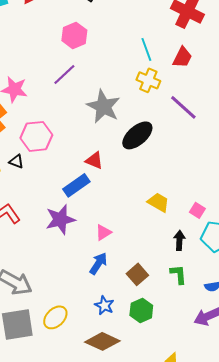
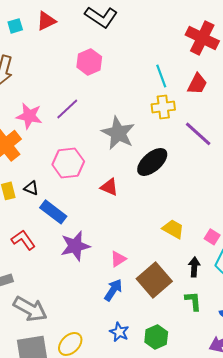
purple line: (64, 74) -> (67, 109), moved
yellow cross: (148, 80) -> (163, 107), turned -30
pink hexagon: (36, 136) -> (68, 163), moved
blue rectangle: (76, 185) -> (53, 212), moved, turned 72
brown square: (137, 274) -> (154, 280), moved, size x1.6

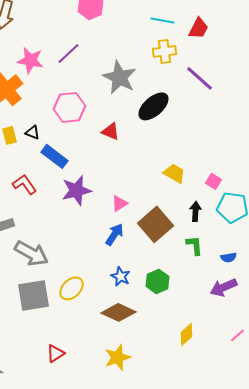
cyan line: (161, 76) -> (162, 20), turned -60

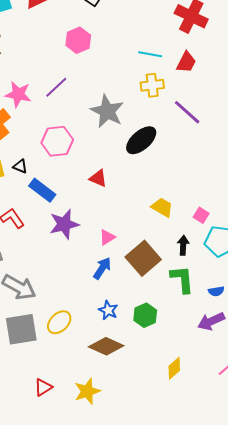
red triangle: (110, 131) -> (98, 178), moved
green L-shape: (194, 245) -> (182, 279), size x1.4
yellow star: (117, 357) -> (87, 391), moved

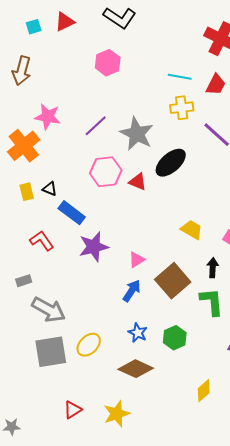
purple line: (56, 87) -> (96, 126), moved
pink hexagon: (57, 141) -> (106, 172), moved
red triangle: (98, 178) -> (138, 182), moved

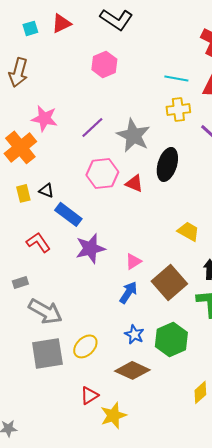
black ellipse: (171, 163) -> (167, 164), turned -32
green hexagon: (175, 338) -> (171, 339), size x1.4
red triangle: (73, 410) -> (89, 395), moved

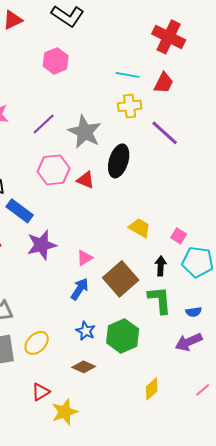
brown diamond: (132, 370) -> (84, 367), size x0.7

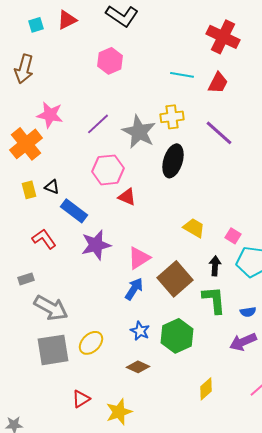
yellow cross: (130, 106) -> (172, 117), moved
red triangle: (86, 180) -> (127, 197), moved
pink triangle: (85, 258) -> (139, 258), size x1.4
red triangle: (41, 392) -> (81, 399), moved

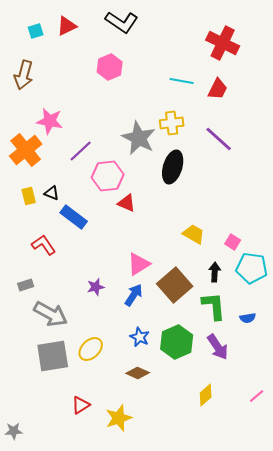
purple line: (98, 124) -> (81, 151), moved
purple star: (96, 245) -> (96, 287), moved, size x0.6
purple arrow: (243, 342) -> (218, 347), moved, turned -100

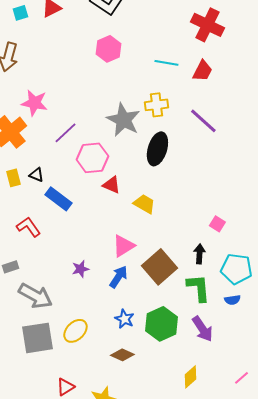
pink hexagon: (110, 67) -> (108, 49), moved
yellow trapezoid: (194, 234) -> (144, 204), moved
cyan pentagon: (252, 268) -> (236, 269), moved

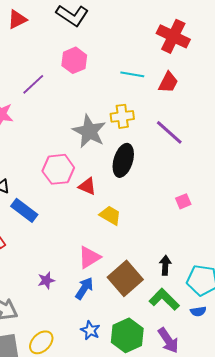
purple line: (65, 133) -> (33, 84), moved
red triangle: (111, 185) -> (87, 186), moved
pink square: (217, 224) -> (183, 201), moved, turned 35
green L-shape: (198, 288) -> (164, 299), turned -40

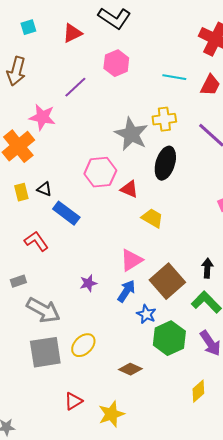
red triangle: (17, 19) -> (72, 33), moved
blue star: (90, 330) -> (146, 314), moved

